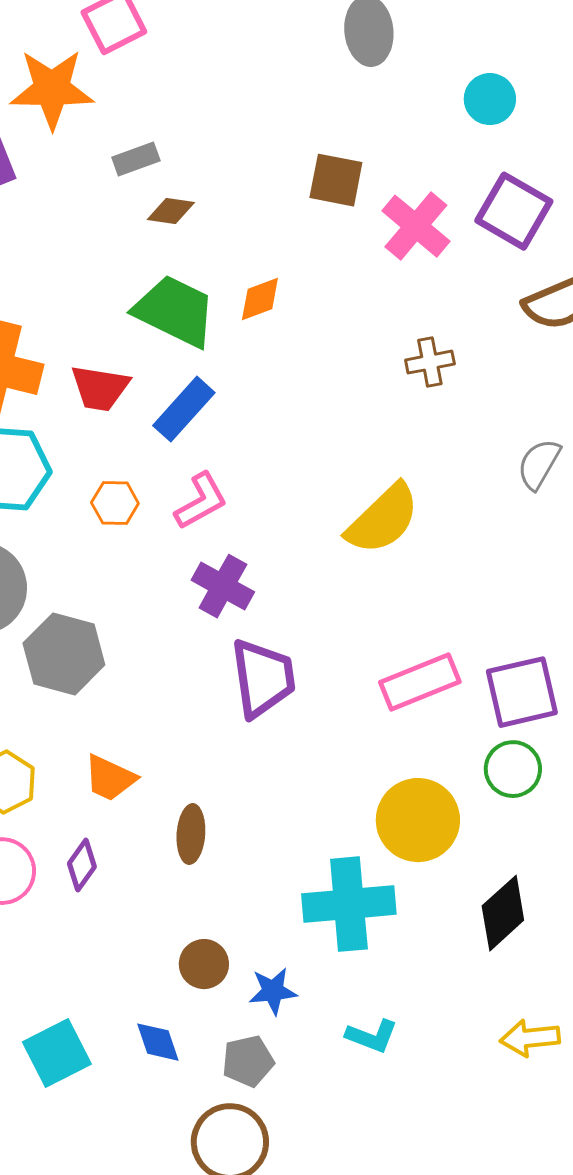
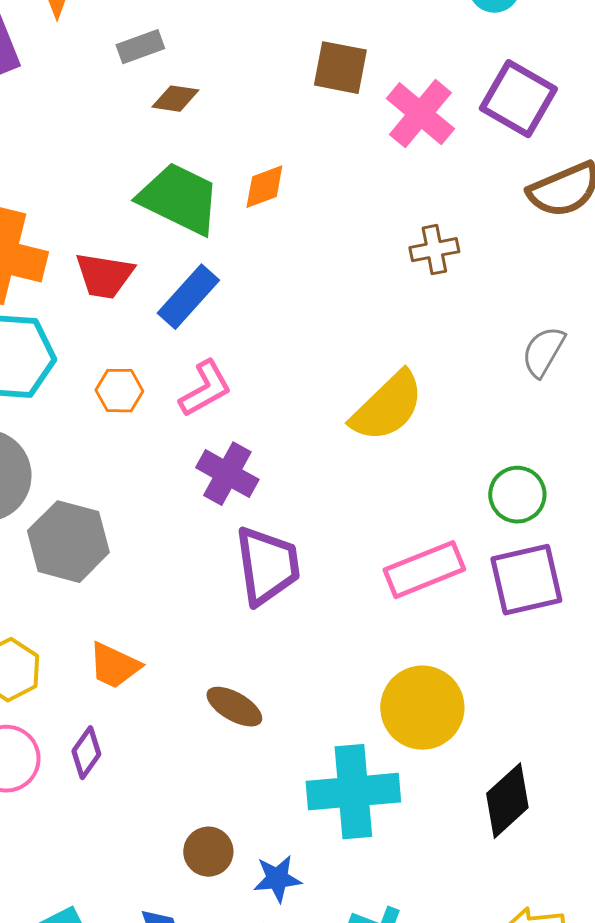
green circle: (513, 769) -> (517, 495), moved
brown ellipse: (191, 834) -> (234, 707), moved, turned -64

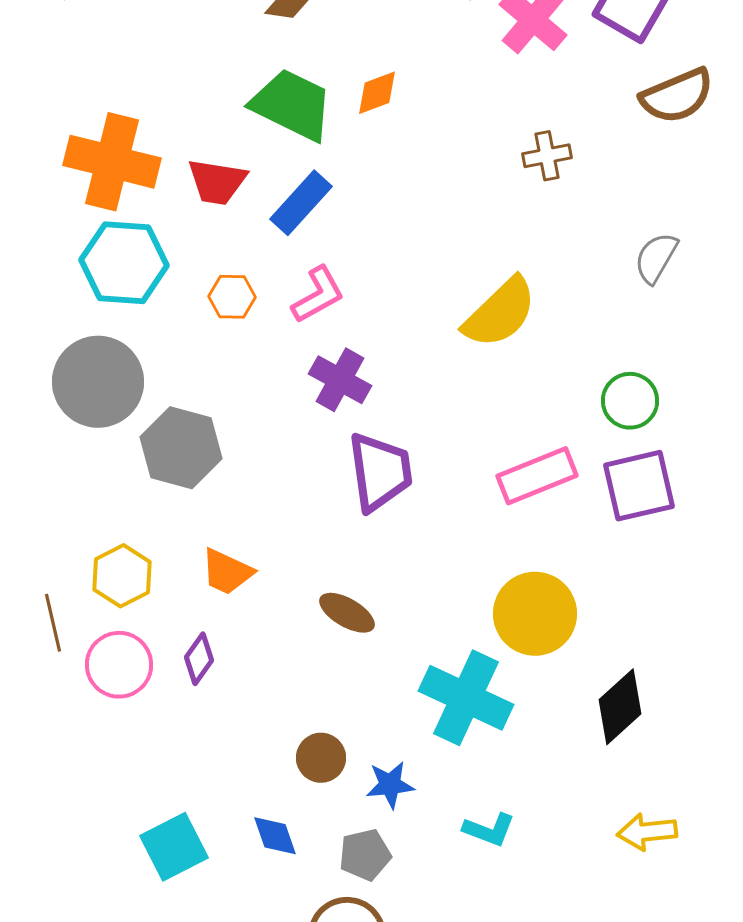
cyan cross: (353, 792) -> (466, 698), turned 30

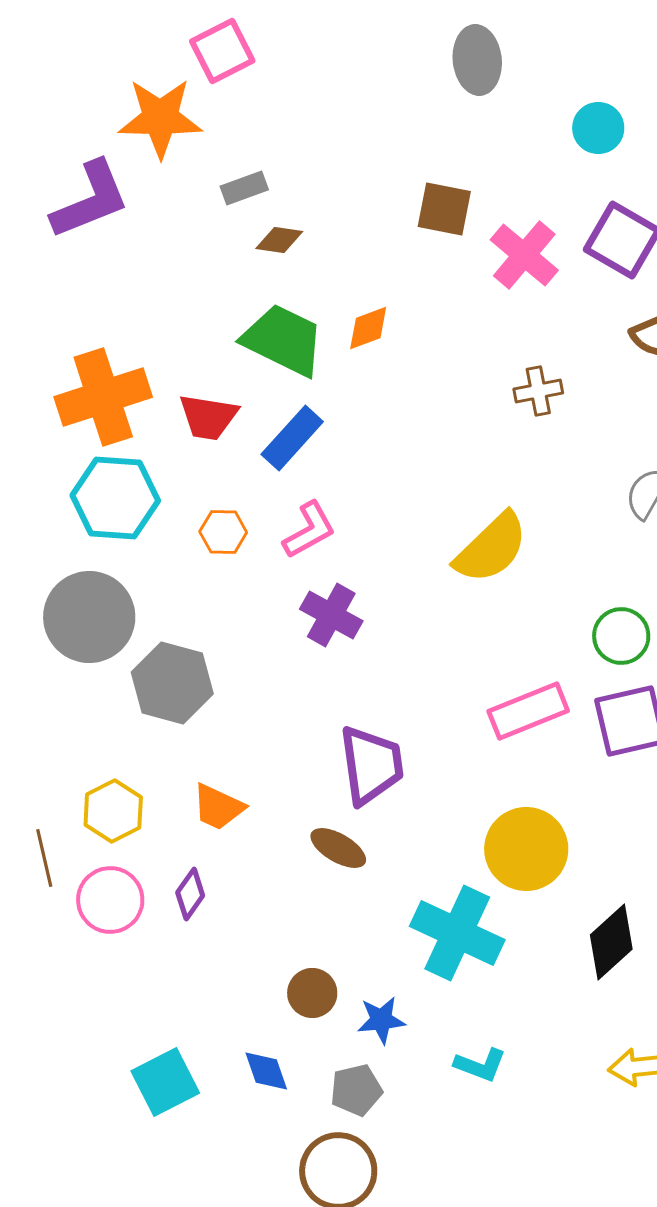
orange cross: (112, 162) -> (103, 397), turned -32
purple trapezoid: (380, 472) -> (371, 765), moved

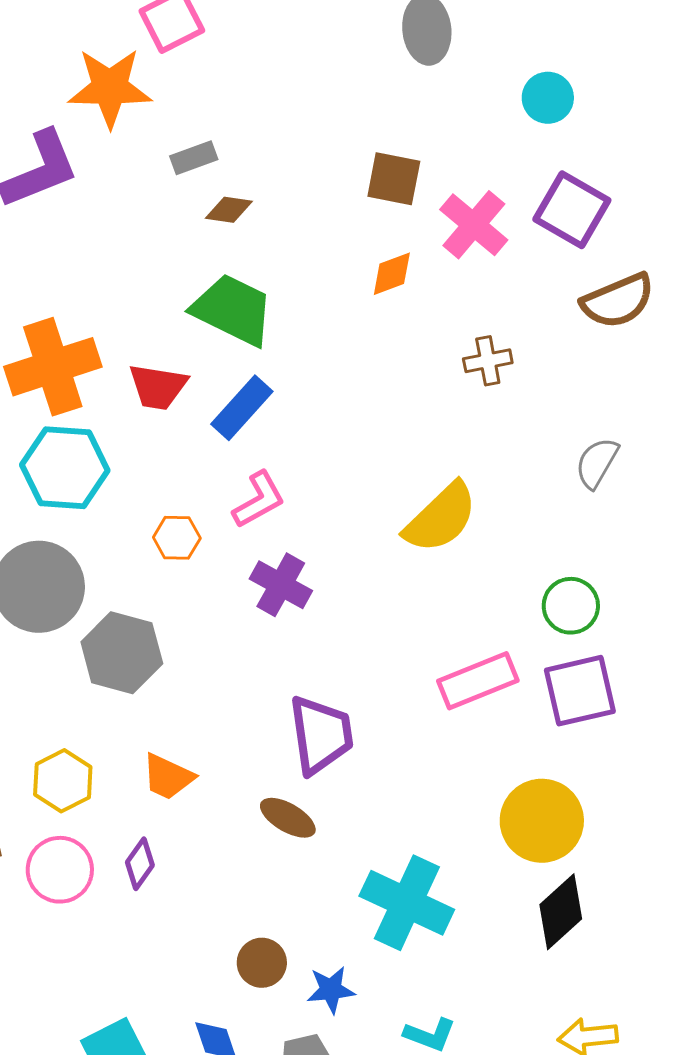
orange diamond: (368, 328) -> (392, 274), moved
orange hexagon: (223, 532) -> (177, 538), moved
yellow circle: (526, 849) -> (542, 821), moved

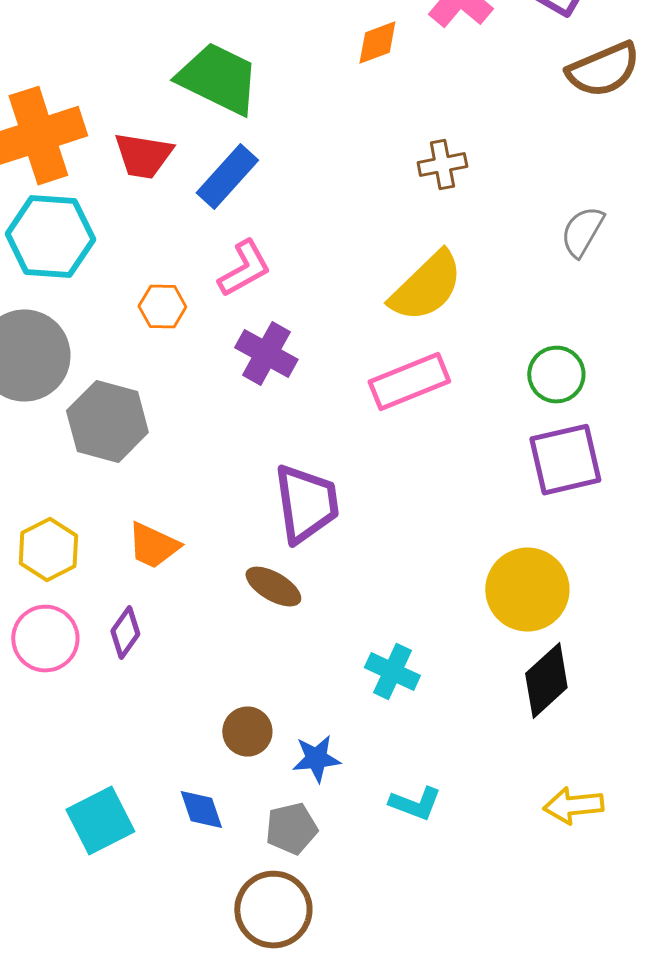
brown cross: (488, 361) -> (442, 165), moved
pink rectangle: (478, 681) -> (409, 382), moved
cyan cross: (407, 903) -> (392, 672), size x0.6

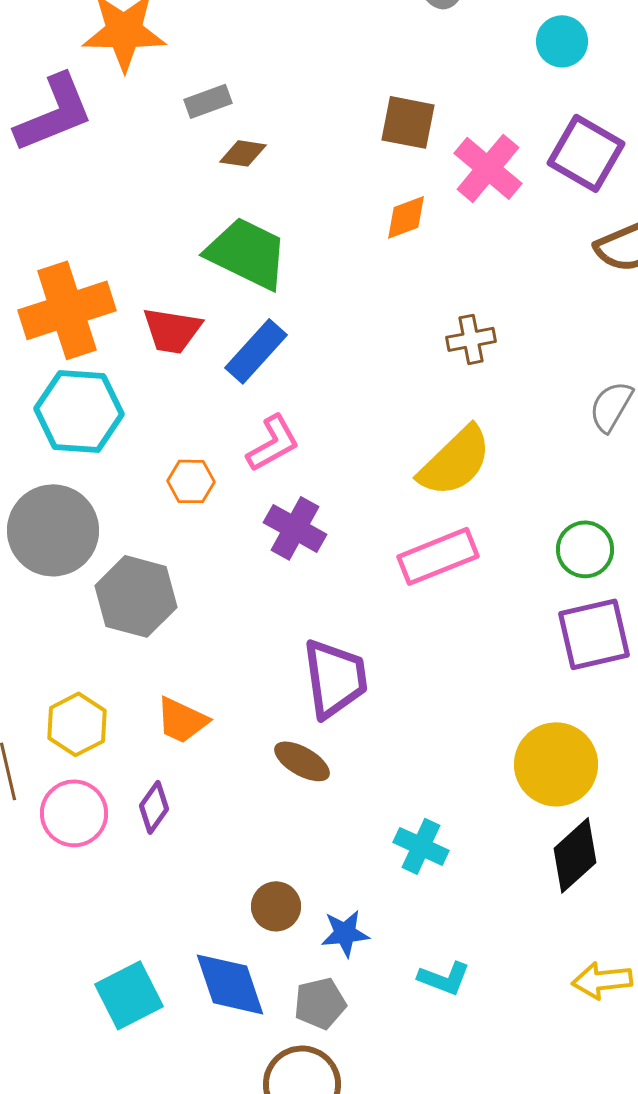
blue diamond: (201, 810) -> (230, 984), size x1.6

